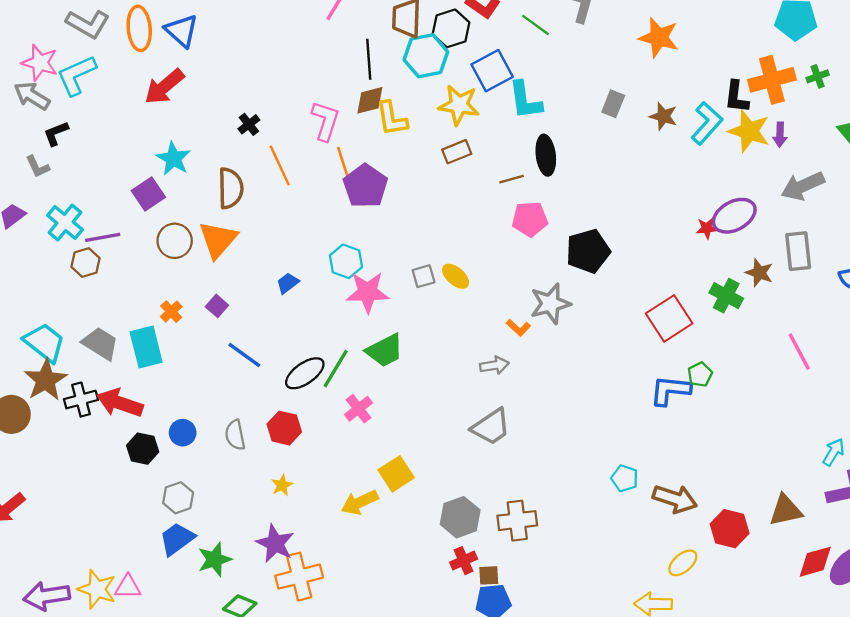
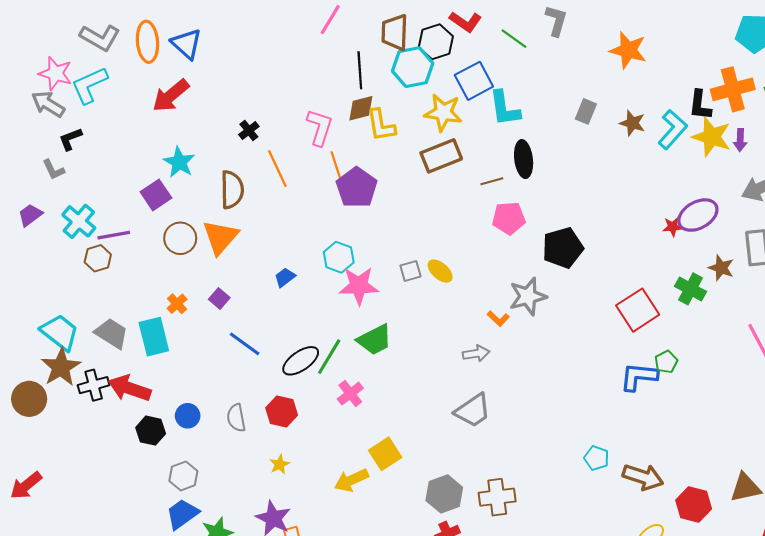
brown rectangle: (457, 152) -> (441, 156), size x1.5

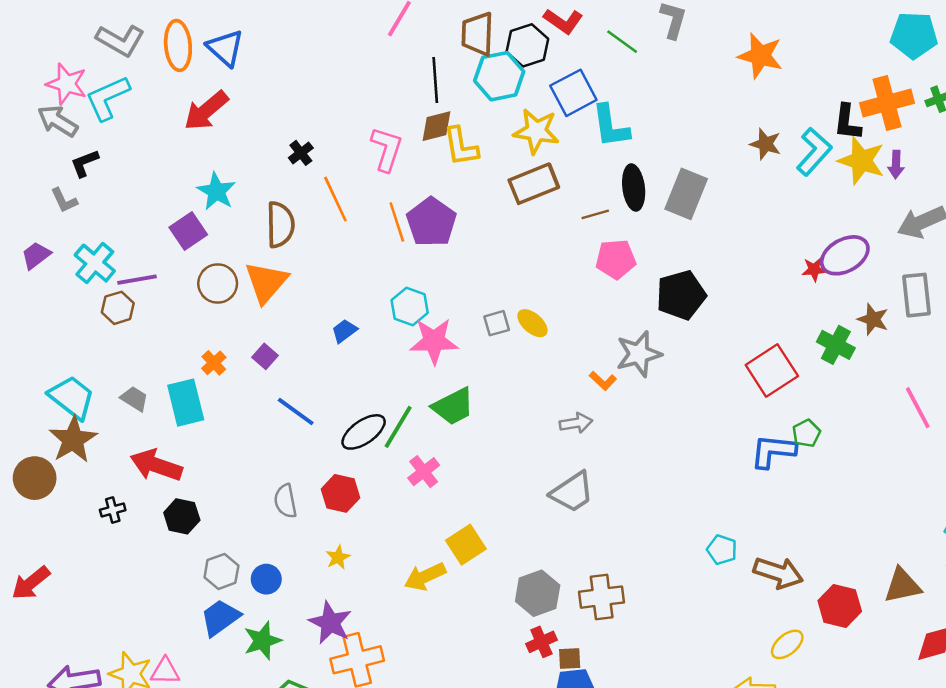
gray rectangle: (586, 111) -> (686, 194), moved, size x1.6
orange line: (337, 167) -> (397, 222), moved
gray trapezoid: (112, 333) -> (134, 399), size x0.7
black cross: (94, 385) -> (113, 510), moved, size x0.7
blue circle: (188, 416) -> (266, 579), moved

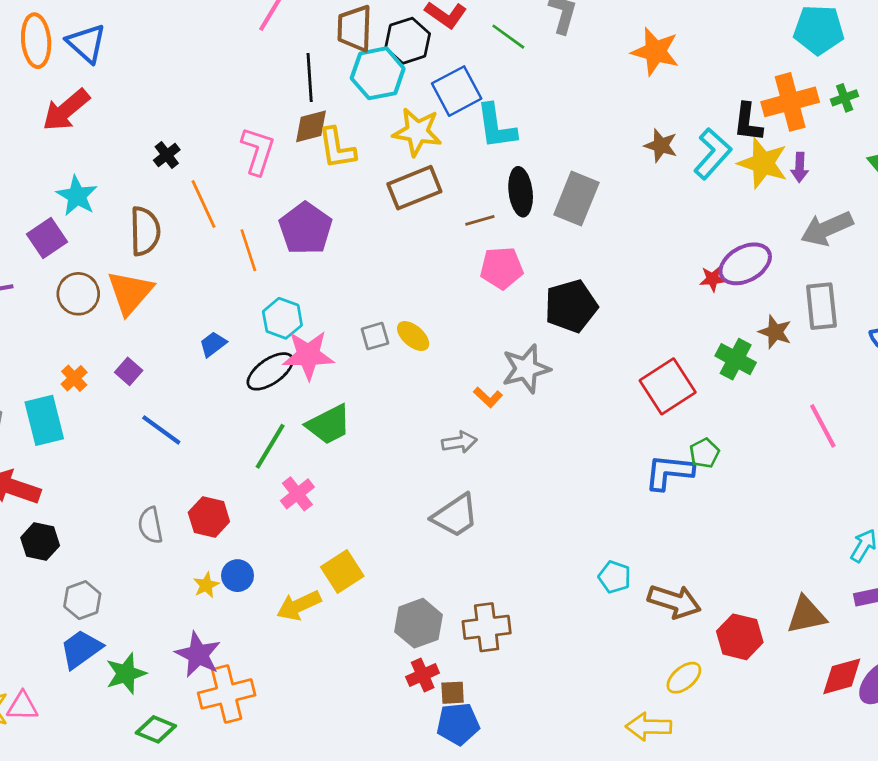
orange line: (397, 222) -> (248, 250), moved
black ellipse: (364, 432) -> (270, 371), moved
blue circle: (266, 579) -> (238, 576), moved

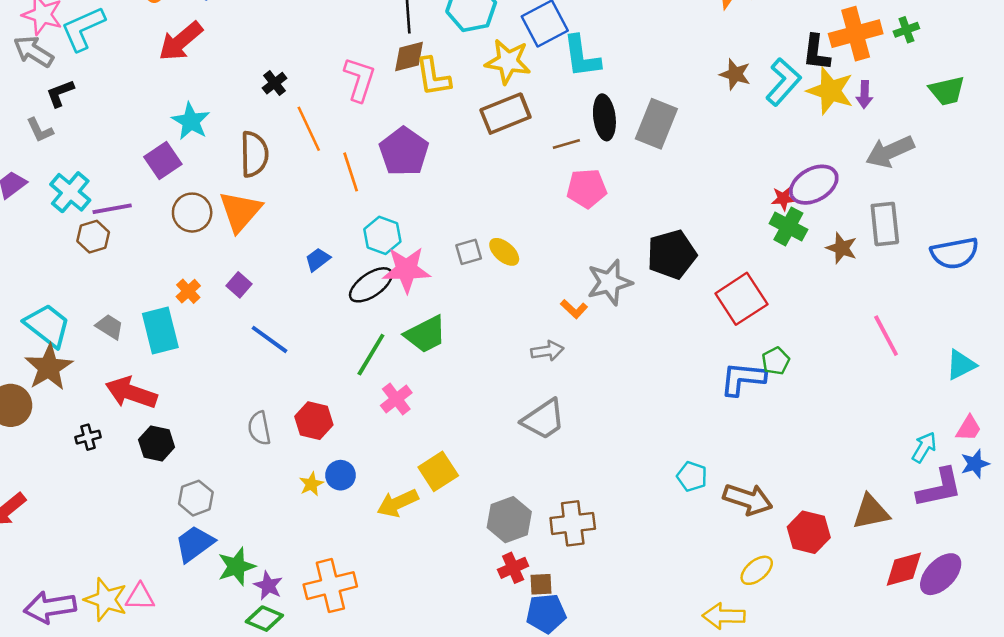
black pentagon: (571, 306) -> (672, 254), moved
green cross: (736, 359) -> (788, 226), moved
purple star: (198, 655) -> (268, 586), moved, size x0.7

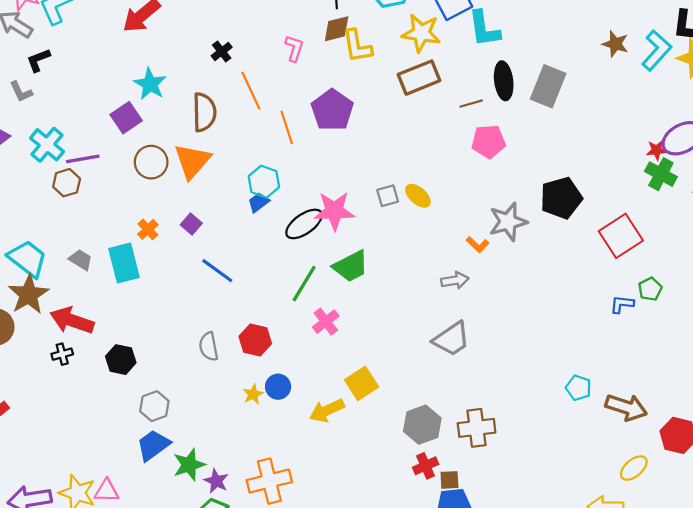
pink L-shape: (360, 79) -> (294, 48), size x0.7
cyan hexagon: (382, 235) -> (264, 182), moved
blue L-shape: (743, 379) -> (622, 304), size x0.6
red arrow: (131, 393) -> (72, 320), moved

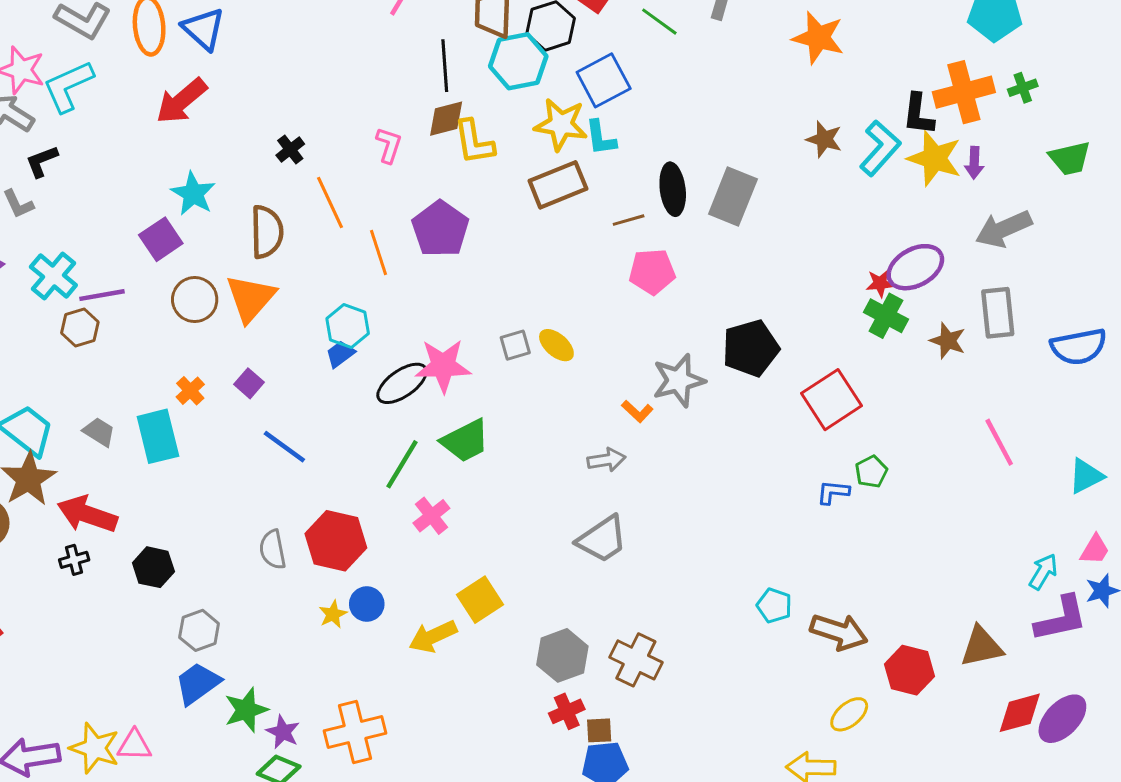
cyan L-shape: (484, 29) -> (601, 138), moved, size x0.7
red hexagon: (255, 340) -> (336, 541), size x1.4
brown cross: (477, 428) -> (636, 660), turned 33

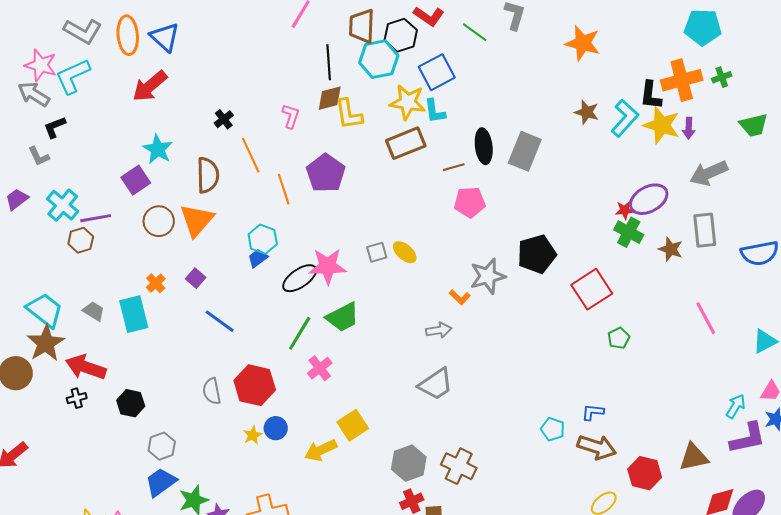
blue L-shape: (833, 492) -> (593, 412), moved

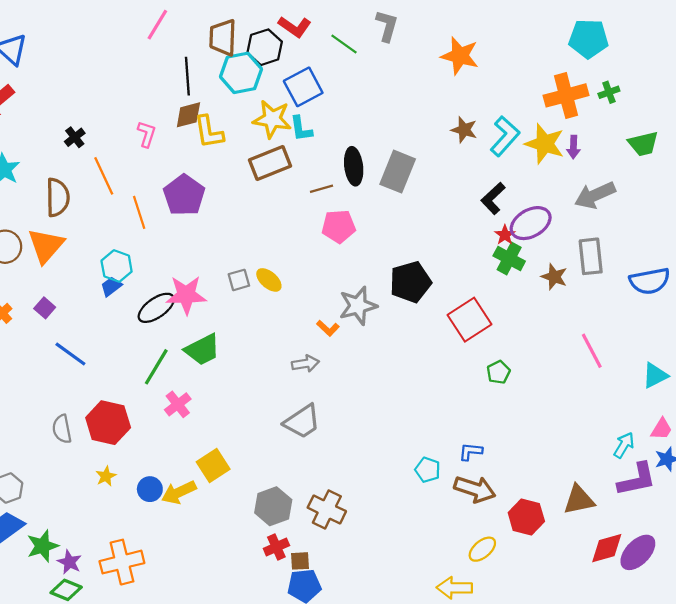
black L-shape: (651, 95) -> (493, 198), moved, turned 40
red star: (625, 210) -> (505, 235), turned -30
blue circle: (276, 428) -> (150, 489), moved

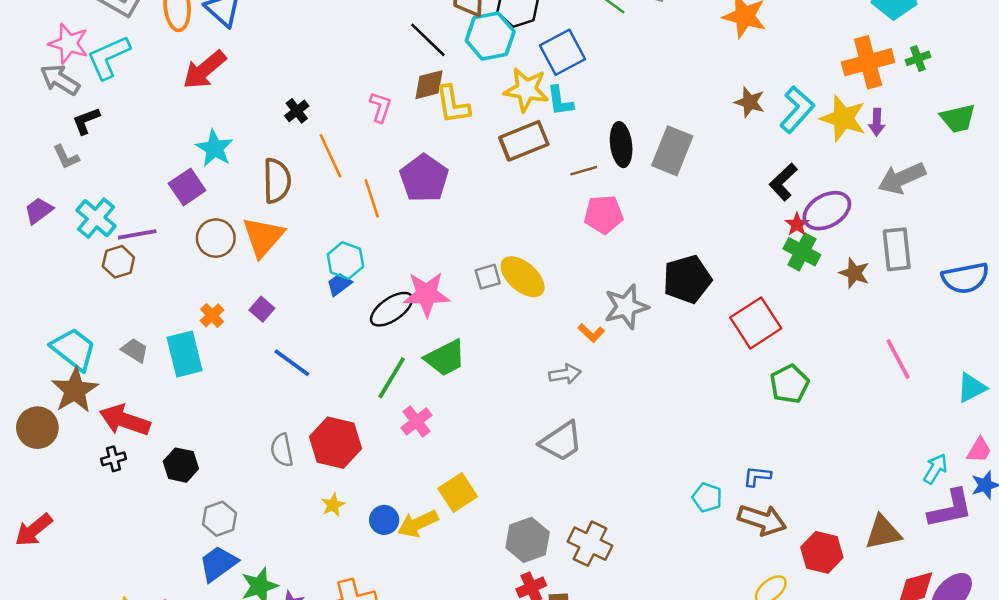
black line: (187, 76) -> (428, 40), turned -42
yellow ellipse: (269, 280) -> (523, 277), size x1.5
green pentagon: (498, 372) -> (789, 384), size x1.4

